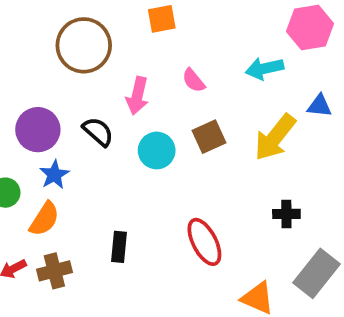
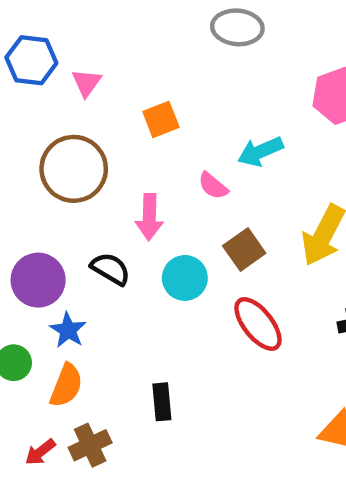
cyan arrow: (265, 68) -> (260, 152), moved
red ellipse: (204, 242) -> (258, 324), moved

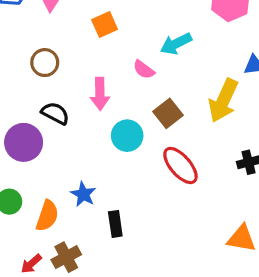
brown circle: (74, 169) -> (45, 63), size x0.6
black semicircle: (111, 269) -> (55, 113), moved
blue star: (68, 330) -> (83, 194), moved

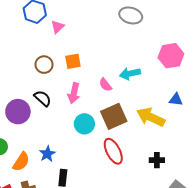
orange square: (105, 25) -> (73, 61), moved
yellow arrow: (223, 101) -> (151, 117), turned 76
brown square: (168, 113) -> (114, 116), size x1.4

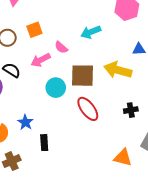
pink semicircle: (105, 85) -> (61, 47), moved
pink arrow: (74, 93) -> (41, 60), turned 60
brown square: (114, 116) -> (82, 76), turned 35

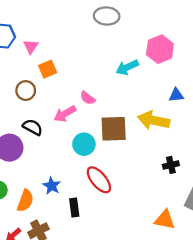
orange square: (34, 30) -> (48, 69), moved
cyan arrow: (91, 32) -> (127, 67), moved
red ellipse: (88, 109) -> (99, 180), moved

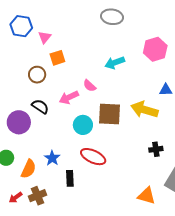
cyan arrow: (127, 67) -> (115, 63), moved
red ellipse: (99, 180) -> (93, 157), turned -30

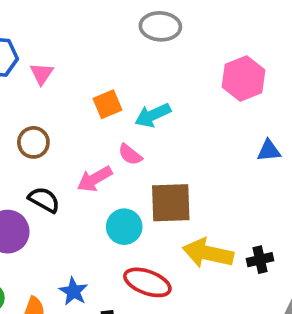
orange square: (57, 58) -> (108, 104), moved
cyan arrow: (115, 63) -> (153, 115), moved
yellow arrow: (144, 110) -> (208, 253), moved

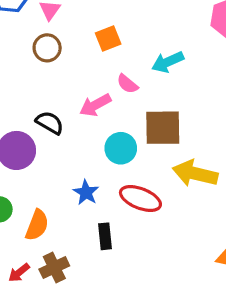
cyan arrow: (153, 115) -> (168, 62), moved
brown circle: (33, 142) -> (47, 48), moved
blue star: (73, 291) -> (86, 193), moved

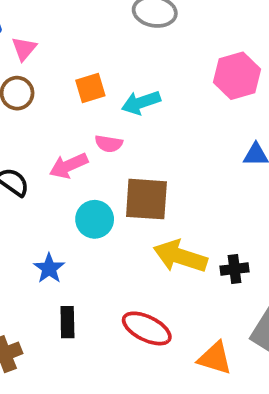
cyan arrow: (168, 62) -> (141, 103), moved
pink semicircle: (127, 84) -> (109, 144), turned -35
red ellipse: (140, 199) -> (147, 328), moved

